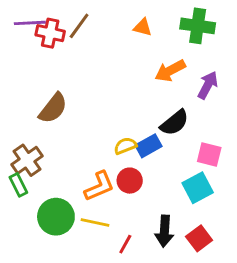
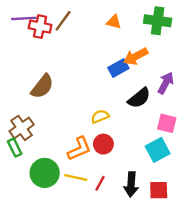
purple arrow: (208, 85) -> (166, 83), moved
blue rectangle: (148, 146) -> (118, 68), moved
red square: (199, 238) -> (159, 190), turned 36
red line: (125, 244) -> (100, 183), moved

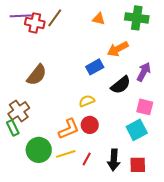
blue rectangle: (118, 68) -> (95, 67), moved
yellow line: (76, 178) -> (66, 154), turned -30

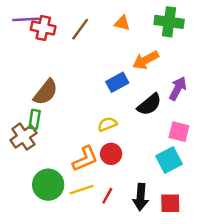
brown line: (55, 18) -> (80, 29), moved
green rectangle: (13, 128) -> (35, 119), moved, turned 35

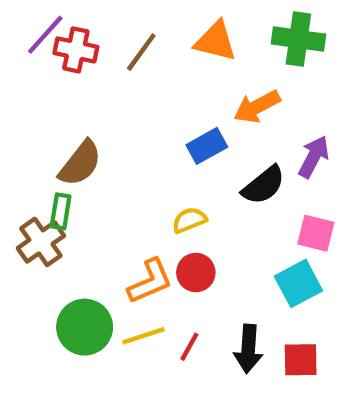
purple line: (26, 19) -> (45, 35), turned -45
orange triangle: (122, 23) -> (216, 41), size x1.5

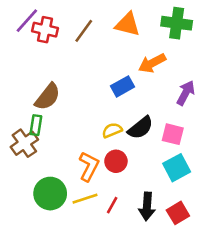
black semicircle: (264, 185) -> (140, 128), moved
pink square: (316, 233) -> (173, 134), moved
orange L-shape: (150, 281) -> (89, 166), turned -40
red square: (301, 360) -> (178, 213), turned -30

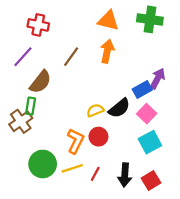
purple line: (27, 21) -> (23, 57), moved
brown line: (84, 31) -> (71, 57), moved
orange arrow: (152, 63) -> (107, 51), moved, turned 130
blue rectangle: (122, 86) -> (142, 90), moved
pink square: (173, 134) -> (147, 114), turned 30

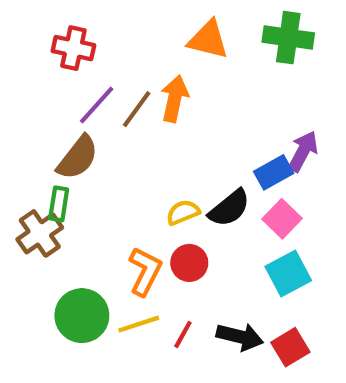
orange arrow: (107, 51) -> (175, 99), moved
purple line: (23, 57) -> (97, 105), moved
black arrow: (125, 175) -> (240, 337), turned -80

